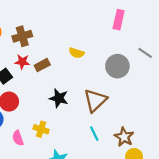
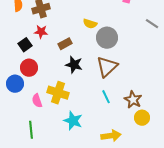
brown rectangle: (42, 65) -> (65, 44), moved
gray circle: (117, 66) -> (107, 38), moved
yellow cross: (41, 129) -> (58, 93), size x1.5

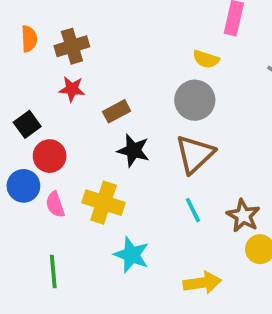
yellow semicircle: (90, 24) -> (206, 59), moved
black square: (25, 45) -> (27, 124), moved
pink semicircle: (37, 101) -> (55, 204), moved

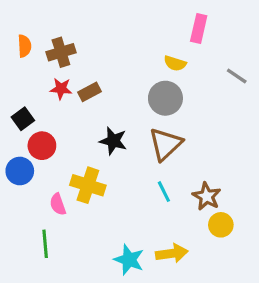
brown rectangle: (117, 111) -> (89, 92), moved
pink semicircle: (55, 204) -> (58, 204), moved
cyan star: (131, 255) -> (129, 260), moved

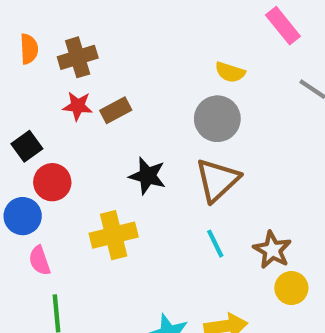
pink rectangle: (199, 28) -> (283, 26), moved, turned -52
yellow cross: (88, 185) -> (114, 235), turned -32
pink semicircle: (58, 204) -> (40, 261), moved

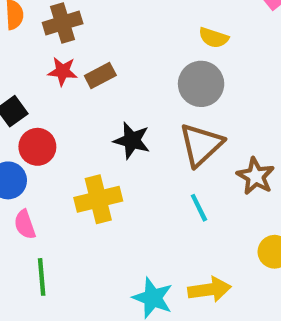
brown star: (272, 250) -> (256, 176), moved

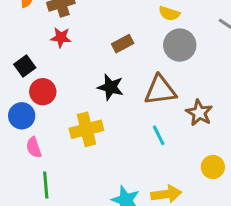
brown rectangle: (100, 75) -> (123, 44), moved
gray circle: (201, 84) -> (180, 45), moved
brown triangle: (201, 145) -> (160, 90), turned 36

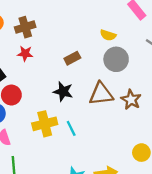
brown star: (199, 113) -> (131, 100), moved
cyan line: (159, 135) -> (71, 128), moved

